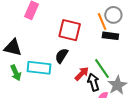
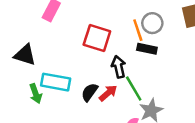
black semicircle: (62, 56) -> (89, 92), moved
green arrow: (16, 73) -> (36, 94), moved
black arrow: (93, 82) -> (119, 67), moved

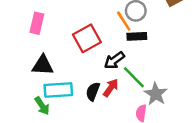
red square: (97, 38) -> (87, 38), turned -32
black triangle: (25, 55) -> (43, 65), moved
black arrow: (119, 67) -> (114, 60), turned -100

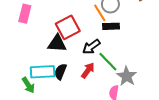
black triangle: (43, 65) -> (57, 43), moved
black semicircle: (93, 91) -> (61, 72), moved

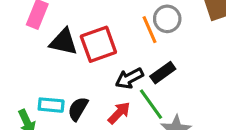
black rectangle: (111, 26) -> (163, 73), moved, turned -42
black triangle: (57, 43) -> (64, 42), moved
cyan rectangle: (43, 72) -> (51, 105), size x0.7

